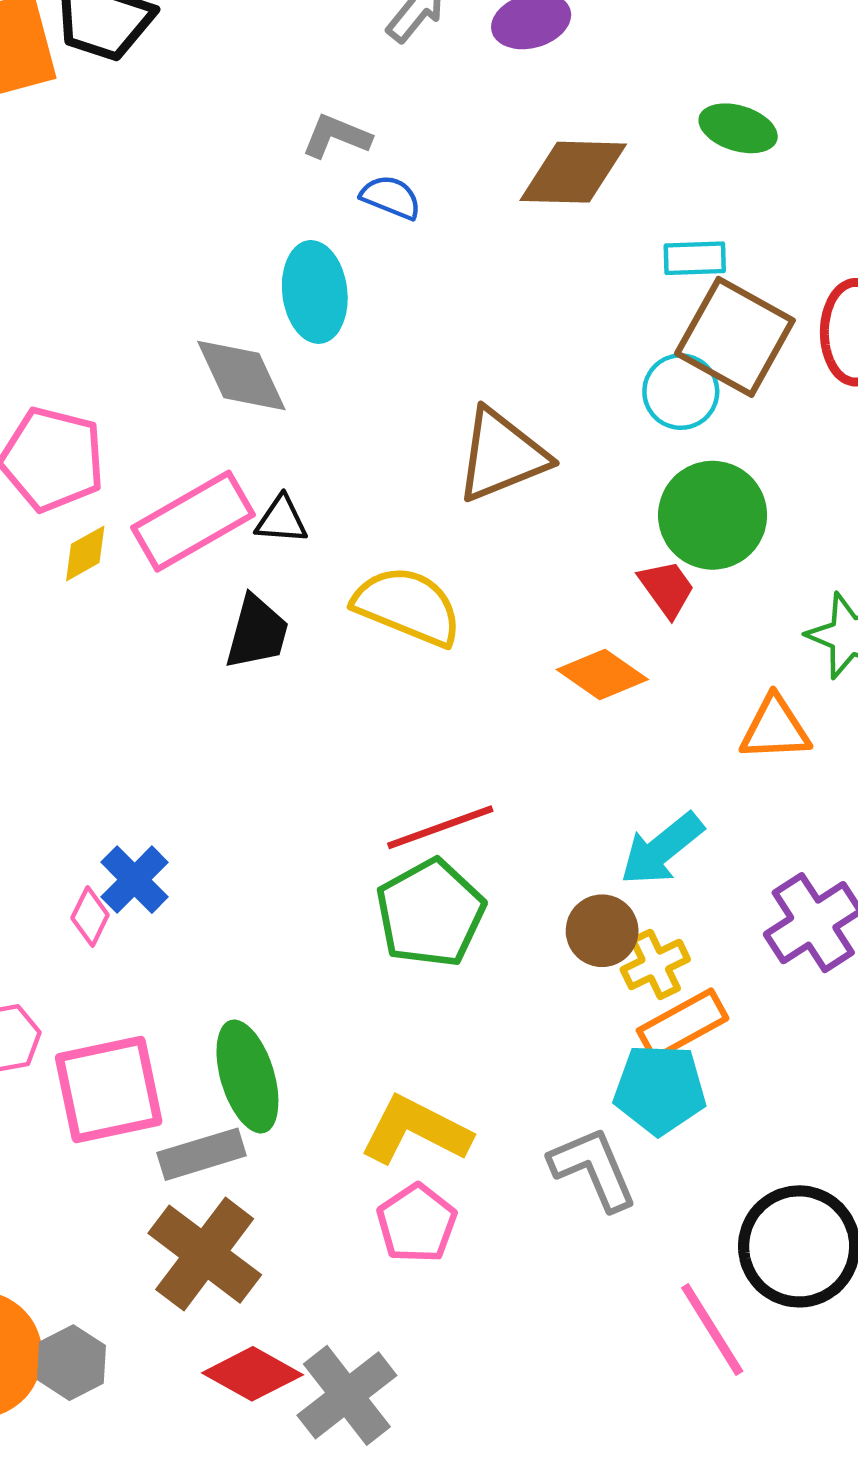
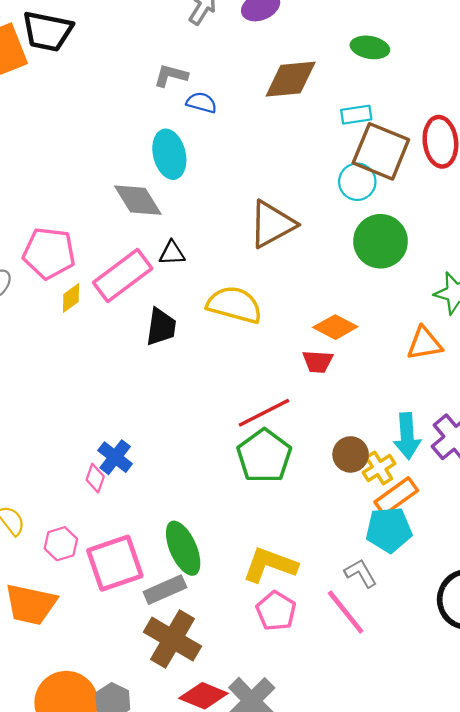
black triangle: (281, 520) -> (172, 253), moved
red trapezoid: (667, 588) -> (318, 362), moved, turned 136
cyan arrow: (662, 849) -> (407, 436), moved, turned -48
gray L-shape: (593, 1169) -> (361, 573), size x0.7
pink line: (712, 1329) -> (346, 612), moved

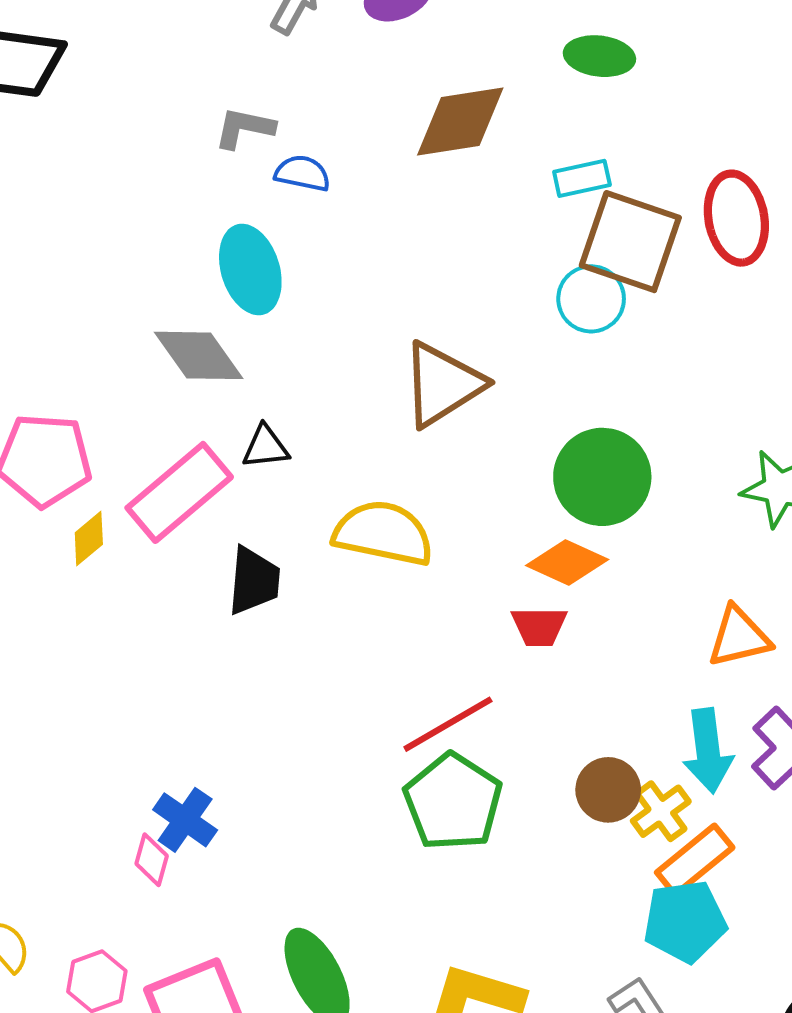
green circle: (381, 241) -> (602, 477), moved
orange triangle: (424, 343) -> (739, 637), moved

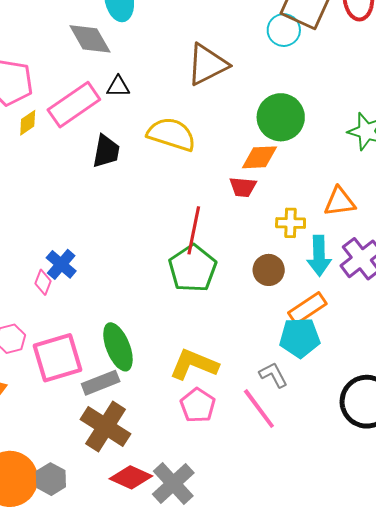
orange diamond: (567, 562) -> (260, 157), turned -33
red line: (448, 724) -> (194, 230), turned -54
yellow cross: (661, 811) -> (291, 223), moved, turned 32

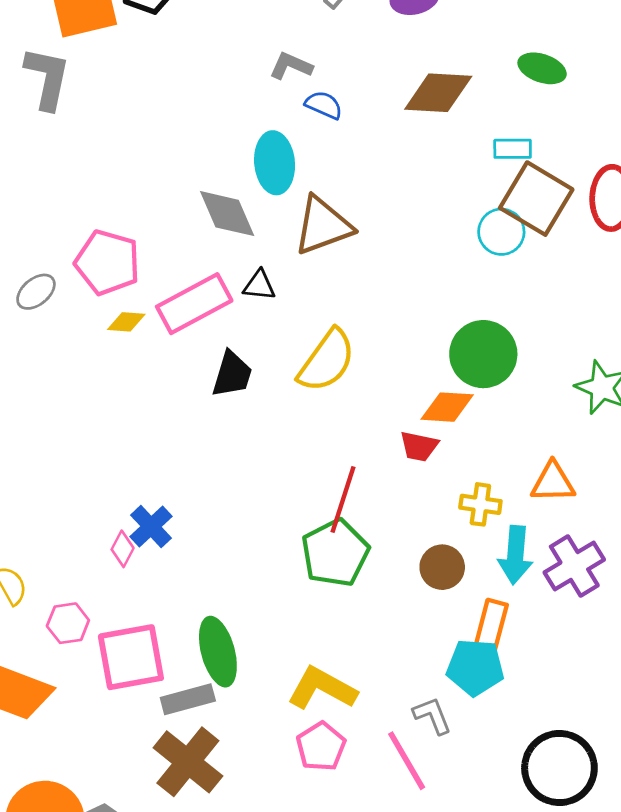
brown triangle: (207, 65) -> (323, 226), moved
yellow diamond: (28, 123) -> (126, 322), turned 32
yellow semicircle: (171, 134) -> (327, 361), turned 102
orange rectangle: (307, 308) -> (491, 627), turned -48

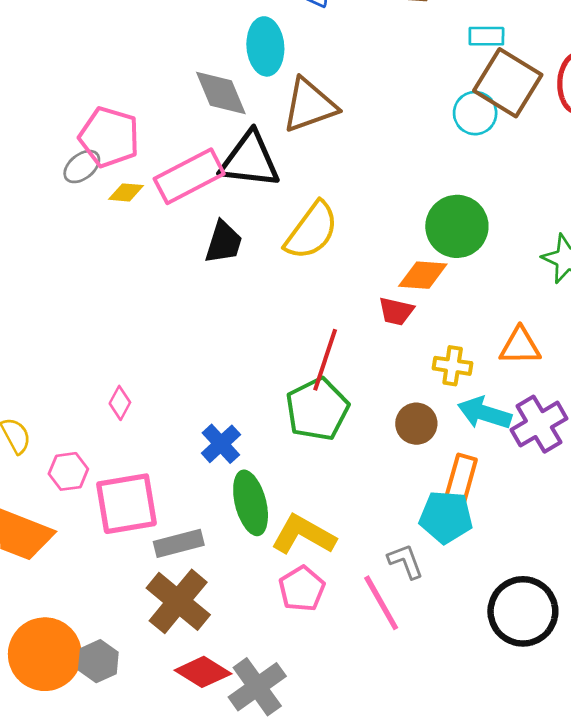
black triangle: (259, 285) -> (250, 160), size x2.0
gray ellipse: (36, 292) -> (82, 167), moved
blue cross: (151, 527) -> (221, 444), moved
cyan arrow: (515, 555) -> (484, 413), turned 102
green ellipse: (218, 652) -> (251, 503), moved

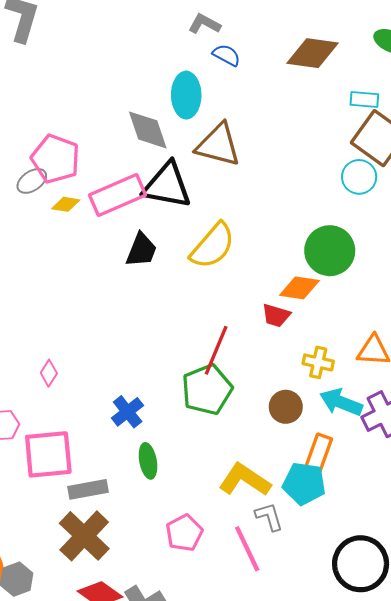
brown triangle: (310, 105) -> (218, 145), turned 30
cyan circle: (475, 113) -> (359, 177), moved
green ellipse: (251, 503) -> (148, 461), size x0.7
yellow L-shape: (303, 535) -> (245, 480), moved

